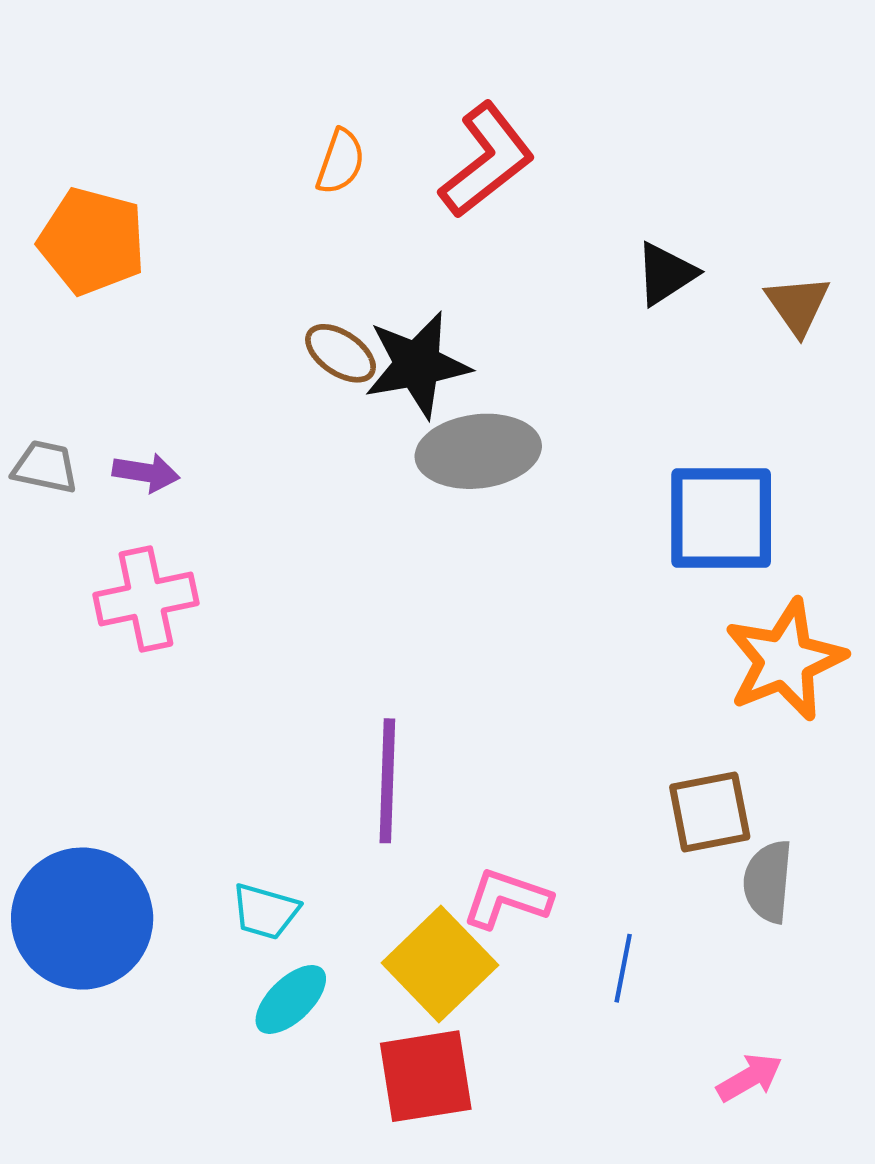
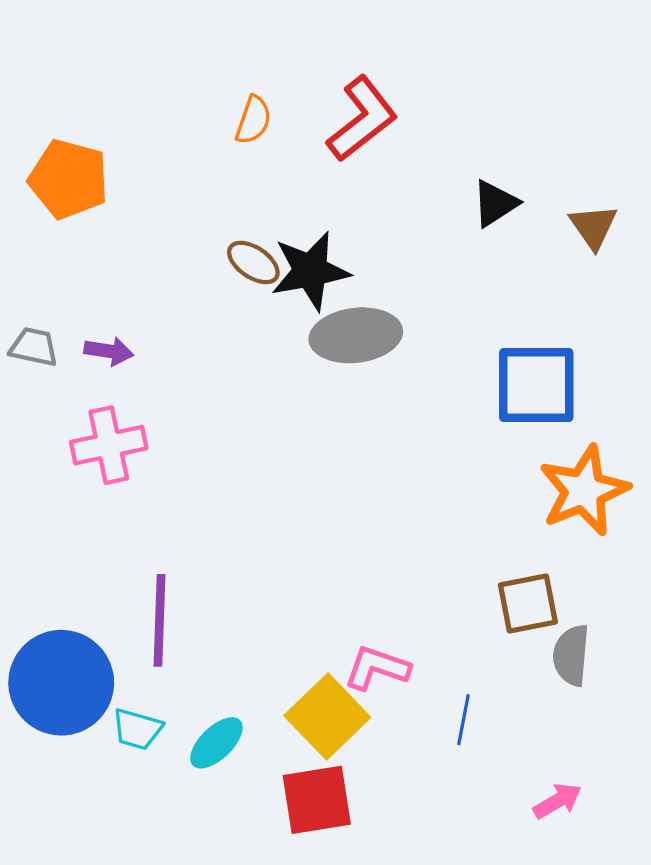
purple line: (387, 781) -> (159, 620), moved
cyan trapezoid: (265, 911) -> (137, 729), moved

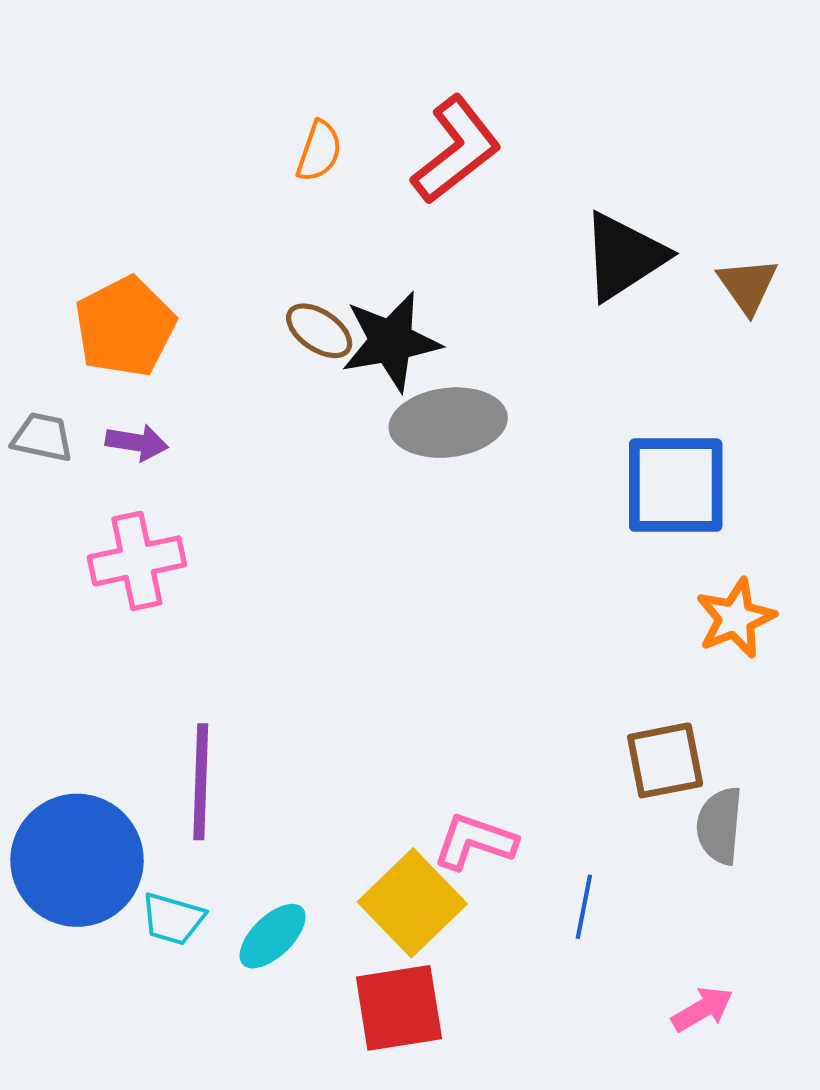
orange pentagon: (69, 179) -> (125, 327), moved, turned 30
black triangle: (495, 203) -> (624, 256), size x1.5
orange star: (584, 491) -> (736, 618), size x0.7

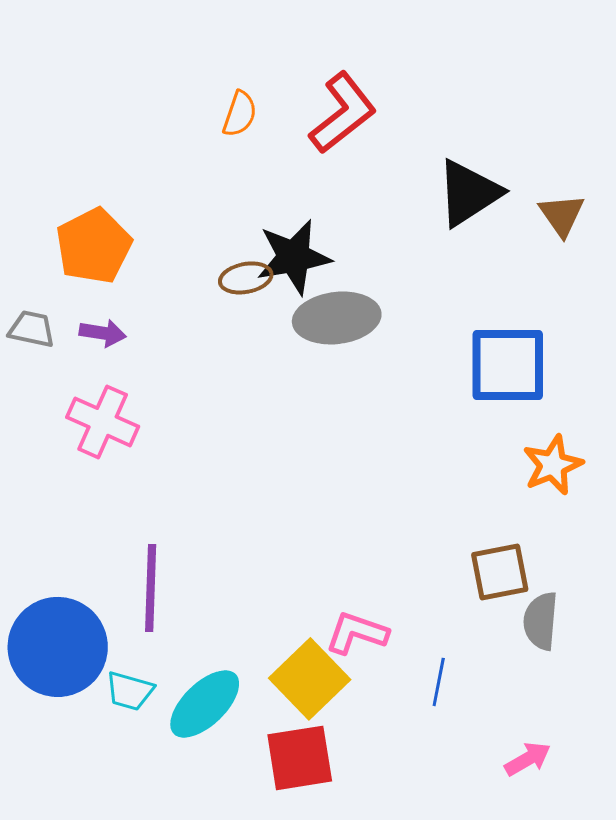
brown ellipse: (319, 331) -> (246, 278), moved, turned -45
pink cross: (137, 561) -> (103, 422), turned 36
cyan ellipse: (273, 936) -> (205, 704), size x1.4

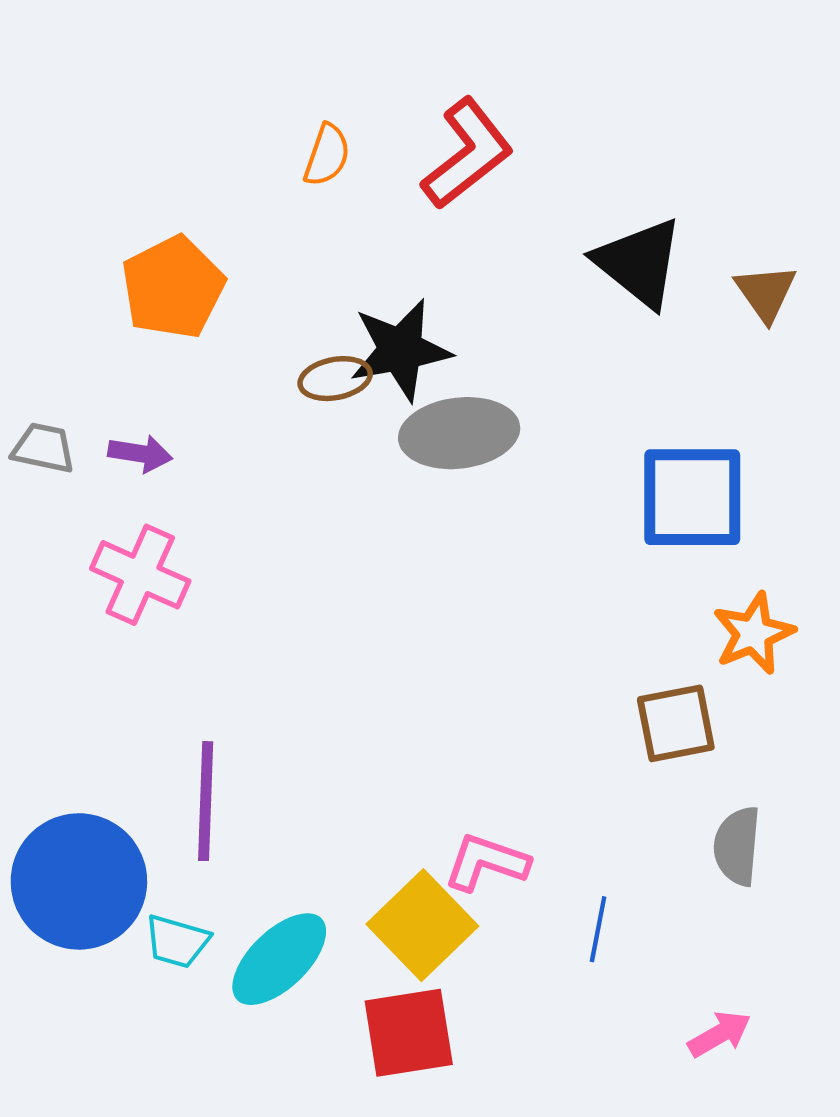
black triangle: (469, 193) -> (639, 263), turned -48
orange pentagon: (94, 246) -> (173, 287), moved
brown square: (500, 572) -> (676, 723), moved

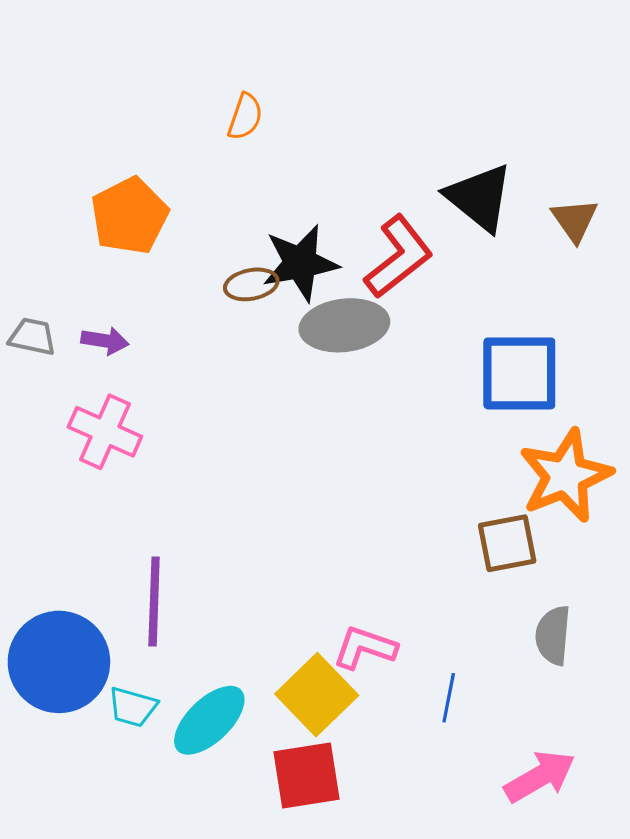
red L-shape: (467, 154) -> (399, 257), moved
orange star: (753, 633) -> (565, 476), size x1.5
pink arrow: (719, 1034) -> (540, 777), size x1.5

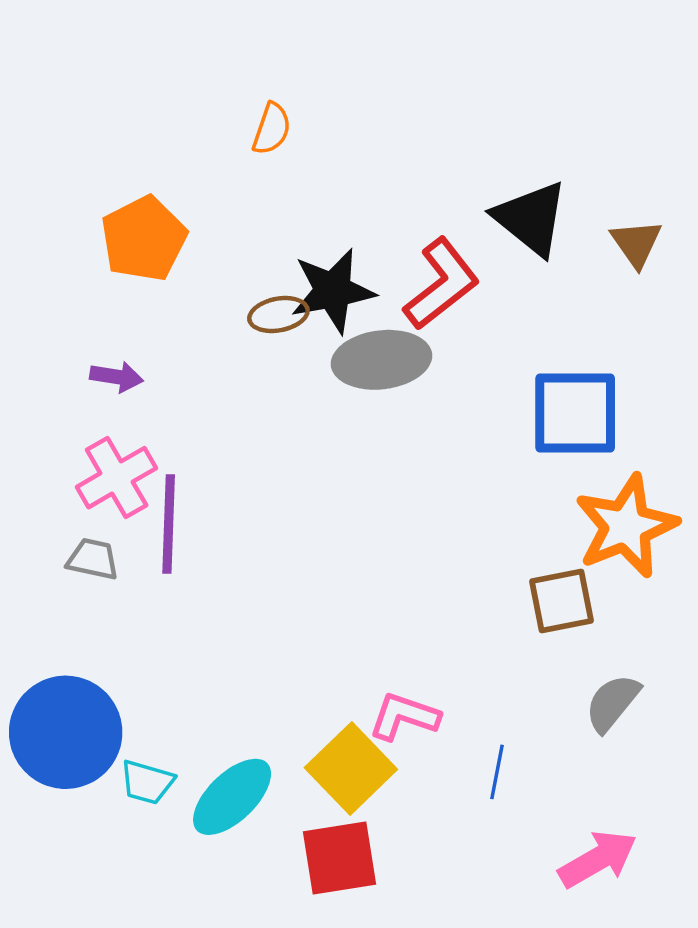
gray trapezoid: (32, 337) -> (93, 559), moved
pink cross: (105, 432) -> (117, 478), turned 36
purple line: (154, 602) -> (169, 524), moved
gray semicircle: (553, 635) -> (612, 703), turned 34

